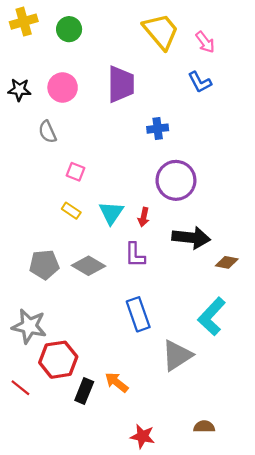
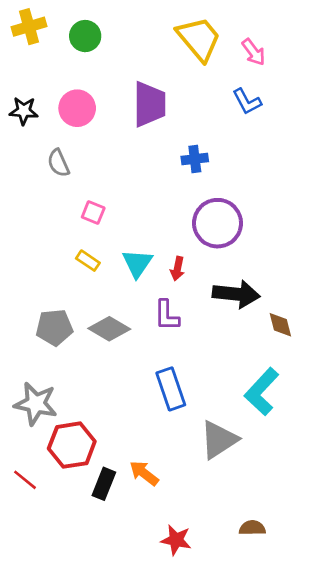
brown diamond: (227, 262) -> (280, 325), turned 65

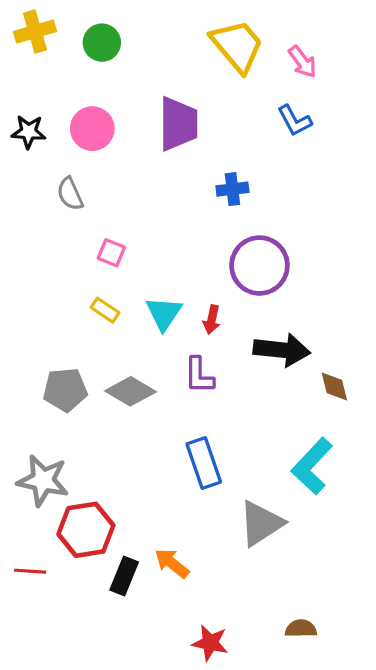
red line: (25, 480) -> (30, 571), turned -35

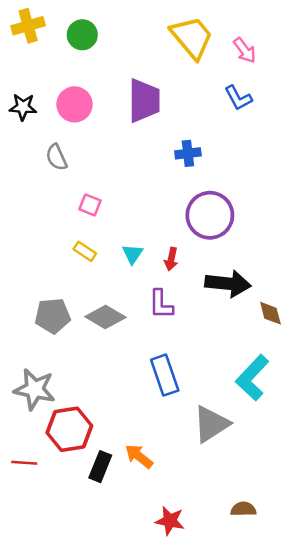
cyan triangle: (164, 313) -> (133, 254), size x0.7

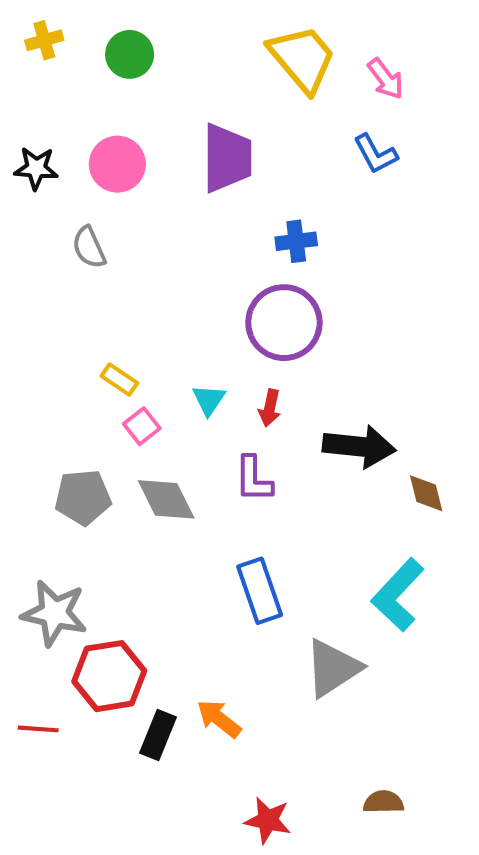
yellow cross: (28, 26) -> (44, 40), size x0.7
pink square: (90, 205) -> (142, 426), moved, turned 30
purple circle: (210, 215) -> (284, 323), moved
yellow rectangle: (85, 251) -> (119, 379), moved
gray diamond: (105, 317) -> (166, 499), turned 33

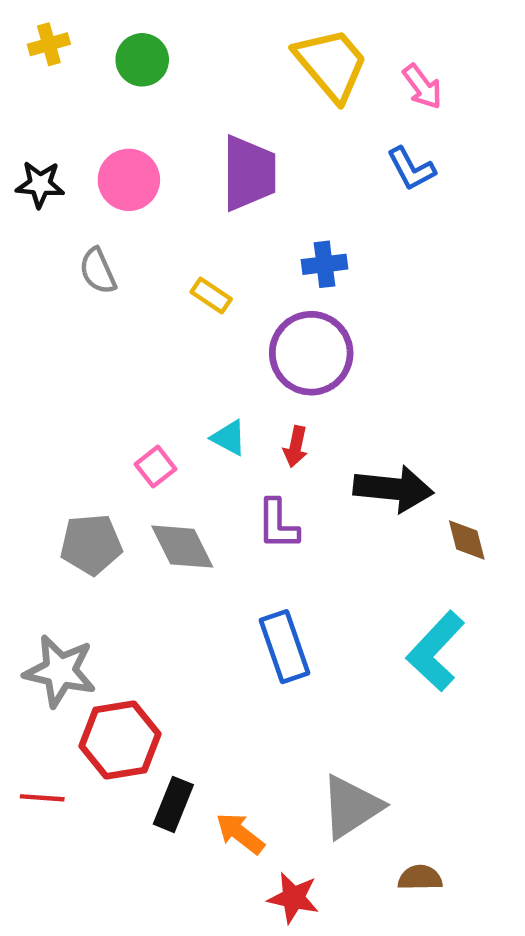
yellow rectangle: (119, 379) -> (211, 295), moved
cyan triangle: (209, 400) -> (229, 438), turned -36
gray triangle: (333, 668) -> (351, 807), moved
orange arrow: (219, 719) -> (240, 833), moved

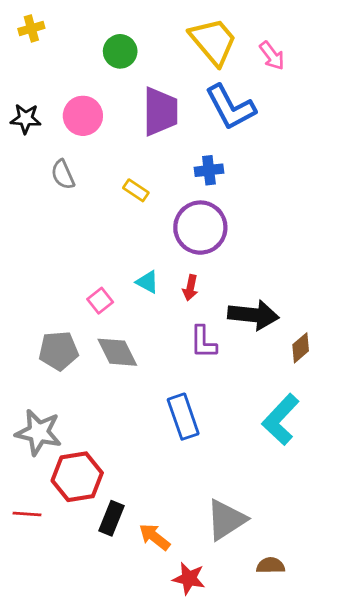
green circle: (142, 60) -> (120, 51), moved
blue L-shape: (411, 169) -> (230, 107), moved, size x1.6
purple L-shape: (278, 524) -> (203, 342), moved
brown diamond: (467, 540) -> (301, 348), turned 64

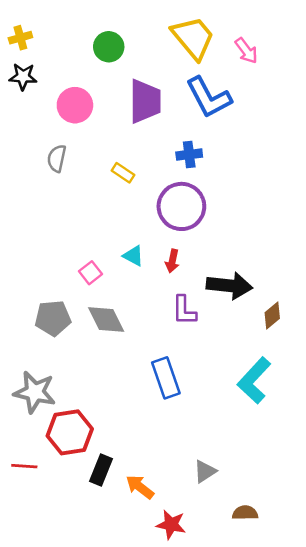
yellow cross: (31, 28) -> (20, 38), moved
black star: (26, 119) -> (23, 77), moved
gray semicircle: (63, 175) -> (57, 158), turned 36
gray triangle: (226, 520) -> (205, 471), size x0.6

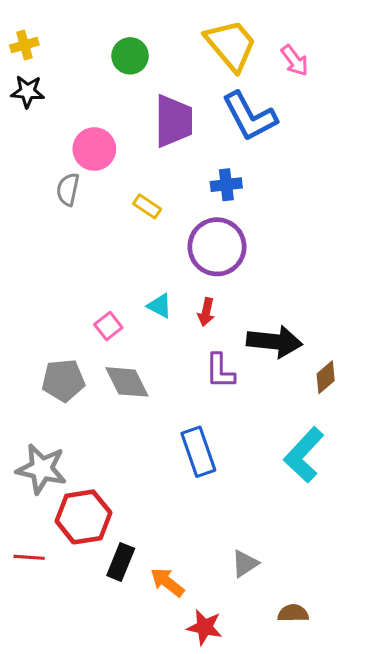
pink circle: (75, 105) -> (94, 149), moved

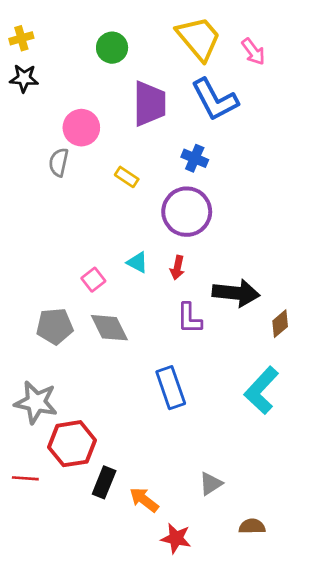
blue cross: (226, 185) -> (195, 158), turned 30

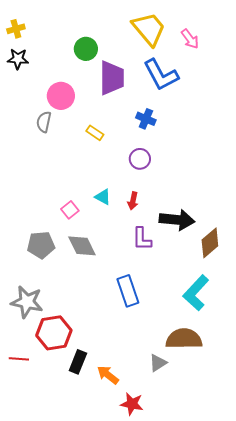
green circle: (112, 48) -> (86, 49), moved
purple circle: (187, 212) -> (140, 159), size x0.6
brown diamond: (280, 324) -> (210, 243), size x1.4
brown semicircle: (252, 526) -> (184, 339), moved, size x1.8

